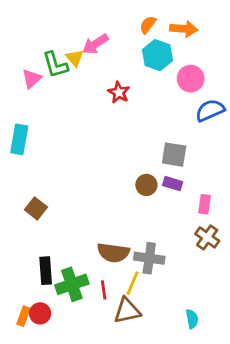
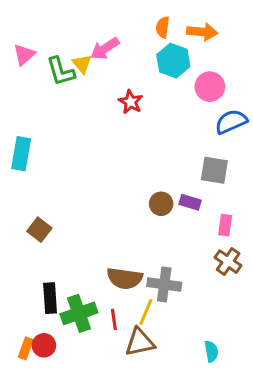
orange semicircle: (148, 25) -> (163, 27), turned -30
pink triangle: (32, 79) -> (24, 55), moved
gray square: (174, 155) -> (214, 170), moved

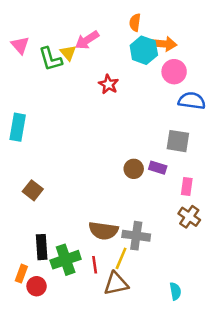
orange arrow: (202, 32) -> (164, 44), moved
pink triangle: (24, 55) -> (20, 45), turned -30
blue semicircle: (231, 122) -> (192, 101), turned 32
orange rectangle: (26, 348) -> (21, 274), moved

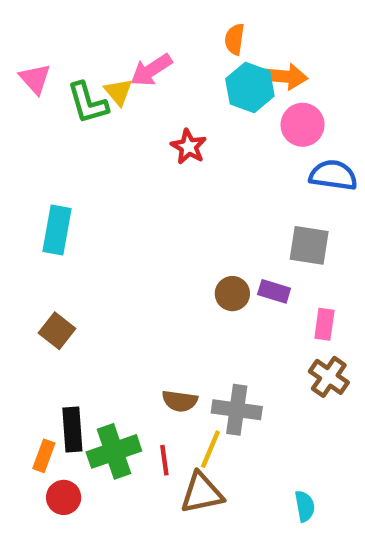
cyan rectangle: (18, 127) -> (57, 230), moved
brown semicircle: (103, 231) -> (180, 401), size x0.7
orange rectangle: (21, 274) -> (44, 456), moved

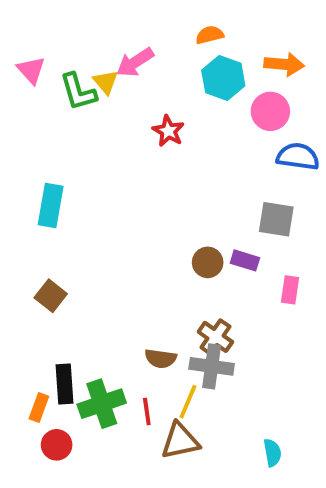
orange semicircle: (235, 39) -> (210, 35), turned 68
orange arrow: (285, 77) -> (284, 64), moved
brown cross: (329, 377) -> (215, 337), moved

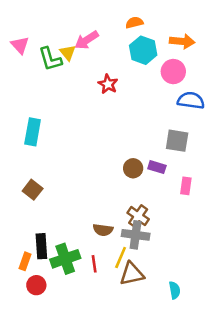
brown triangle: (180, 441) -> (132, 274), moved

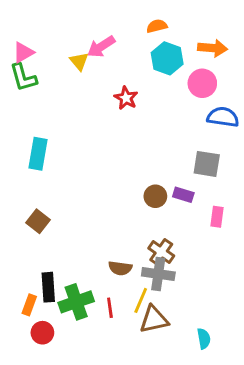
pink triangle: (20, 45) -> (23, 52), turned 42
green L-shape: (50, 59) -> (23, 77), moved

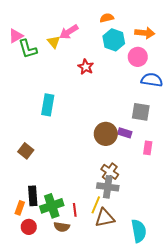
green L-shape: (23, 77) -> (28, 49), moved
cyan rectangle: (38, 154) -> (48, 105), moved
brown circle: (155, 196) -> (106, 134), size x1.5
brown semicircle: (120, 268) -> (62, 227), moved
cyan semicircle: (204, 339) -> (139, 231), size x1.6

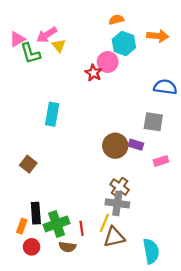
pink arrow: (69, 32) -> (47, 35), moved
pink circle: (138, 57) -> (108, 62), moved
pink rectangle: (148, 148) -> (161, 161), turned 64

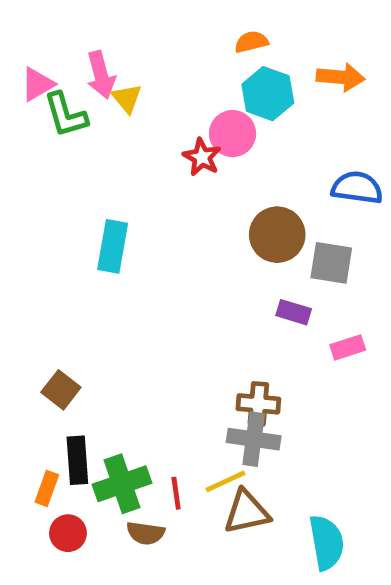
pink arrow: (47, 35) -> (101, 75), turned -72
brown circle: (115, 146) -> (277, 235), moved
brown square: (28, 164) -> (61, 390), moved
brown cross: (120, 187) -> (258, 404), turned -30
yellow line: (104, 223) -> (225, 481), turned 42

